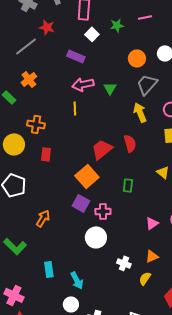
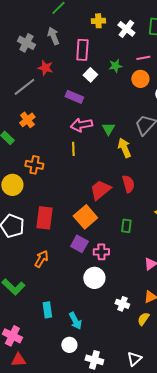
orange circle: (137, 58) -> (140, 79), moved
yellow arrow: (140, 112) -> (124, 148), moved
red rectangle: (46, 154) -> (44, 218), moved, size x1.6

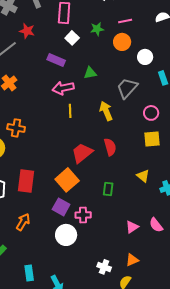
green triangle: (108, 129) -> (90, 73), moved, turned 48
yellow line: (73, 149) -> (70, 111), moved
white circle: (94, 278) -> (66, 235), moved

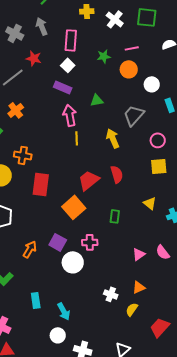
white square: (72, 38) -> (68, 65), moved
pink arrow: (63, 88) -> (70, 115), turned 90
red rectangle: (26, 181) -> (41, 184), moved
purple square: (61, 207) -> (58, 242), moved

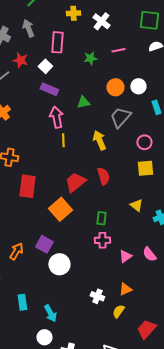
green square: (147, 17) -> (149, 20), moved
white square: (68, 65) -> (45, 66), moved
orange circle: (129, 69) -> (115, 87), moved
pink cross: (90, 242) -> (102, 240), moved

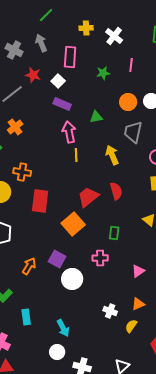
pink line: (118, 50) -> (131, 65), turned -72
gray trapezoid: (120, 117) -> (133, 132), turned -30
pink cross: (102, 240) -> (100, 258), moved
cyan rectangle: (22, 302) -> (26, 317), moved

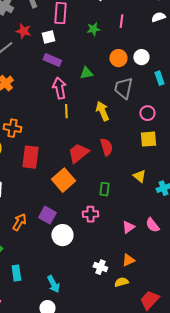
white square: (58, 81) -> (48, 37), turned 32
yellow semicircle: (131, 326) -> (121, 282), turned 40

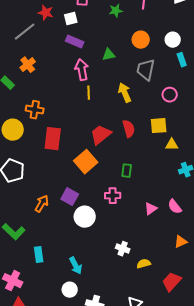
white circle: (141, 57) -> (173, 40), moved
yellow square: (148, 139) -> (159, 126), moved
yellow triangle: (139, 176) -> (172, 145), moved, turned -40
orange triangle: (128, 260) -> (181, 242), moved

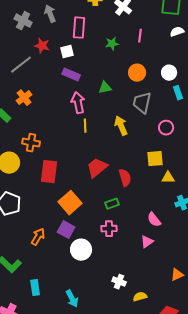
red semicircle: (129, 129) -> (125, 178), moved
orange square: (86, 162) -> (70, 203), moved
green rectangle: (127, 171) -> (112, 204), moved, turned 64
pink semicircle: (175, 207) -> (154, 220), moved

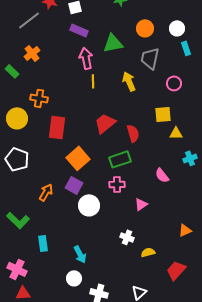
green triangle: (105, 88) -> (113, 43), size x1.5
green rectangle: (112, 204) -> (120, 159), size x1.5
pink triangle: (147, 242) -> (141, 204), moved

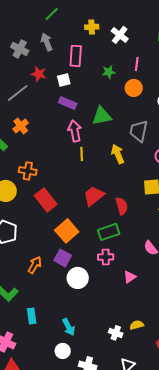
orange circle: (145, 28) -> (134, 88), moved
red rectangle: (57, 127) -> (46, 200), turned -45
white cross: (127, 237) -> (116, 333), moved

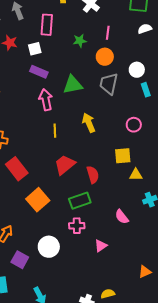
gray trapezoid: (139, 131) -> (109, 84), moved
yellow line: (82, 154) -> (55, 131), moved
purple square: (63, 258) -> (20, 260), moved

